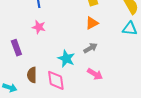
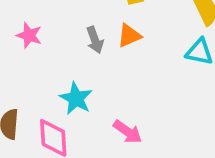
gray arrow: (90, 48) -> (95, 40), moved, turned 96

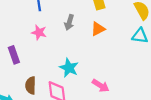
gray arrow: (95, 40) -> (69, 22), moved, turned 40

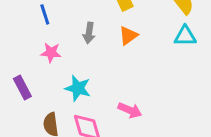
cyan star: (69, 68) -> (78, 88), moved
pink arrow: (101, 86) -> (130, 110), moved

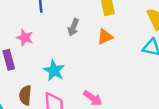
pink star: (51, 53) -> (25, 38), moved

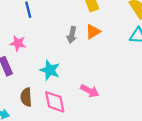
gray arrow: (73, 27) -> (72, 35), moved

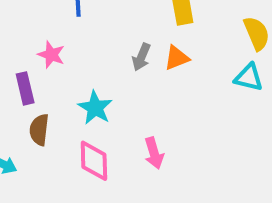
pink arrow: (90, 91) -> (154, 153), turned 36
brown semicircle: (26, 97) -> (39, 130), moved

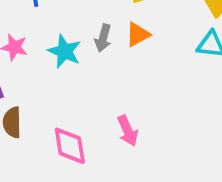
cyan star: (95, 108) -> (64, 51), moved

